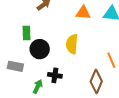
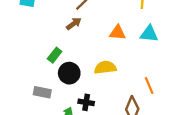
green rectangle: (27, 33) -> (55, 55), turned 40
yellow semicircle: (72, 44) -> (105, 67), turned 78

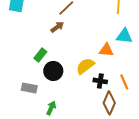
orange triangle: (118, 33) -> (106, 50), moved
yellow semicircle: (105, 67) -> (85, 66), turned -30
black cross: (86, 102) -> (100, 81), moved

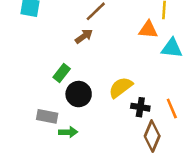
orange triangle: (106, 50) -> (148, 30), moved
green arrow: (51, 108) -> (68, 132), moved, turned 64

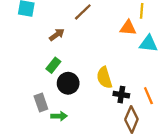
brown arrow: (84, 36) -> (57, 35), moved
yellow semicircle: (121, 87) -> (104, 78), turned -70
gray rectangle: (47, 116) -> (41, 102), turned 60

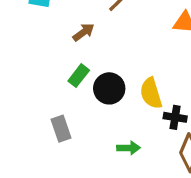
black circle: (68, 83) -> (109, 88), moved
green arrow: (59, 116) -> (128, 148), moved

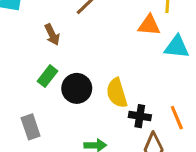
brown arrow: (84, 32) -> (52, 35), turned 100

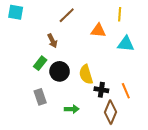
orange triangle: (149, 25) -> (98, 31), moved
brown arrow: (52, 35) -> (52, 41), moved
gray rectangle: (31, 127) -> (40, 97), moved

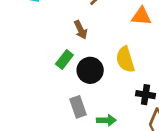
yellow semicircle: (86, 74) -> (125, 59), moved
gray rectangle: (40, 97) -> (78, 107), moved

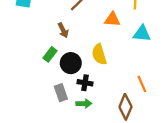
black cross: (145, 95) -> (85, 83), moved

